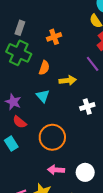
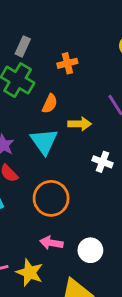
cyan triangle: (43, 96) -> (44, 141), size x1.5
white cross: (87, 107) -> (102, 162), turned 32

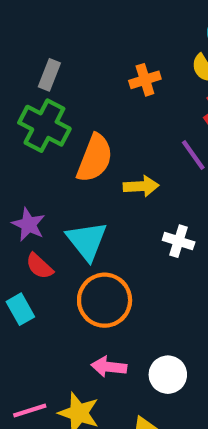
orange cross: (67, 63) -> (145, 80), moved
orange semicircle: (50, 104) -> (95, 158), size x1.6
cyan triangle: (44, 141) -> (87, 241), moved

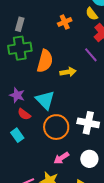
green cross: (44, 126) -> (20, 48), turned -30
white cross: (179, 241) -> (88, 123), moved, size x1.5
pink arrow: (109, 367) -> (61, 158), turned -35

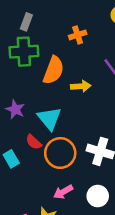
orange cross: (65, 22) -> (78, 35), moved
red semicircle: (24, 114) -> (34, 142), moved

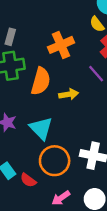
orange cross: (78, 35) -> (61, 45), size x1.5
red semicircle: (34, 142) -> (28, 180), moved

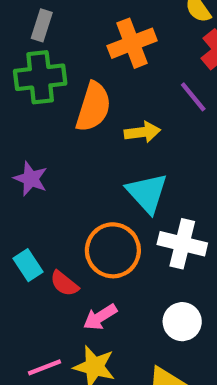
cyan triangle: (41, 128) -> (147, 193), moved
pink arrow: (61, 198) -> (100, 317), moved

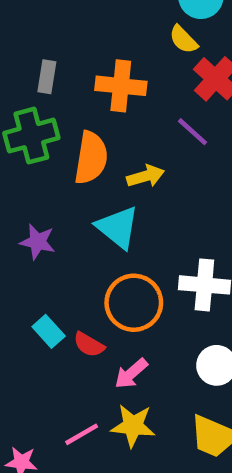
gray rectangle: (42, 25) -> (47, 77), moved
orange cross: (132, 43) -> (121, 86), turned 36
cyan triangle: (147, 193) -> (118, 227), moved

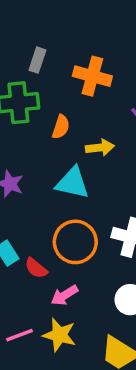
orange semicircle: (91, 158) -> (61, 127), size x0.6
cyan triangle: (118, 227) -> (72, 183), turned -36

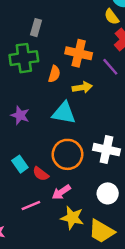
orange cross: (92, 76) -> (79, 53), moved
pink line: (19, 335) -> (31, 205), moved
yellow star: (59, 335) -> (72, 218), moved

